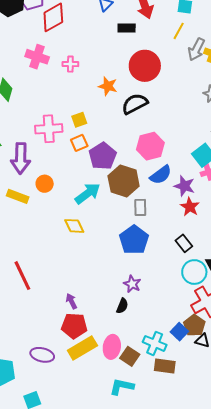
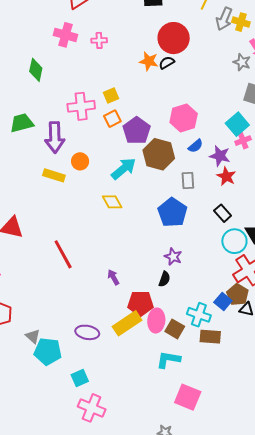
orange star: (108, 86) -> (149, 61), moved
black semicircle: (135, 104) -> (167, 63), moved, size x0.6
blue semicircle: (161, 175) -> (196, 146), size x0.7
gray rectangle: (140, 207) -> (188, 181), moved
red pentagon: (74, 326) -> (141, 303), moved

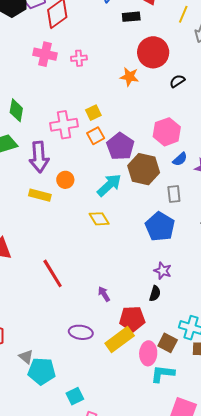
black semicircle: (167, 63) -> (177, 81), moved
green diamond: (36, 70) -> (16, 110), moved
pink ellipse: (156, 321) -> (148, 353), moved
purple ellipse: (87, 332) -> (81, 332), moved

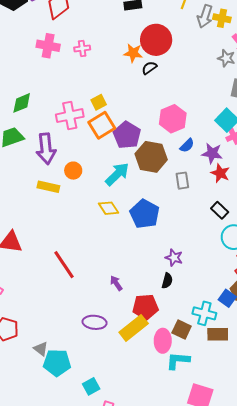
orange star: (129, 77) -> (133, 53), moved
black semicircle: (177, 81) -> (149, 68), moved
green diamond: (16, 110) -> (22, 103), turned 60
orange square: (96, 136) -> (102, 125), size x1.5
blue pentagon: (160, 227) -> (145, 214), moved

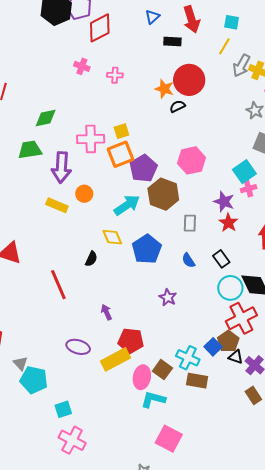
pink cross: (48, 46) -> (82, 66), size x0.7
blue semicircle: (187, 146) -> (188, 260), moved, turned 91
black semicircle: (167, 281) -> (91, 259), moved

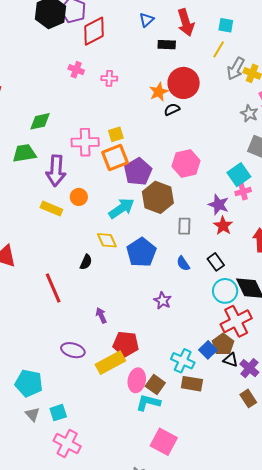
orange star: (164, 89) -> (159, 92), turned 30
gray triangle: (20, 363) -> (33, 414), moved
brown square: (162, 370) -> (155, 385), moved

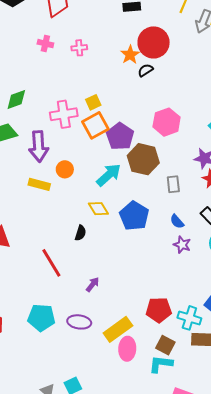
purple star: (163, 301) -> (182, 245), moved
purple arrow: (101, 315) -> (93, 284), moved, turned 70
red pentagon: (126, 344) -> (159, 310), moved
pink ellipse: (137, 380) -> (127, 349), moved
cyan pentagon: (29, 383) -> (41, 318), moved

